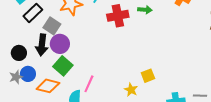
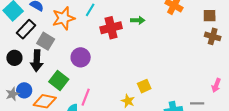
purple circle: (60, 44) -> (81, 57), moved
black circle: (19, 53) -> (14, 58), moved

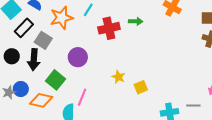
yellow star: (128, 101) -> (118, 77), moved

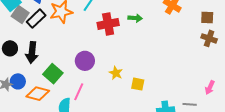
black rectangle: (24, 28) -> (36, 19), moved
gray square: (43, 40) -> (20, 14), moved
purple circle: (78, 57) -> (85, 61), moved
yellow square: (141, 87) -> (138, 84), turned 32

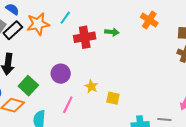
pink line: (79, 92) -> (68, 105), moved

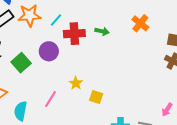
cyan line: (65, 18) -> (56, 20), moved
purple circle: (61, 74) -> (49, 51), moved
green square: (28, 86) -> (21, 63), moved

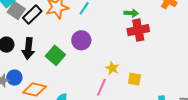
red cross: (74, 34) -> (138, 30), moved
pink line: (50, 99) -> (101, 87), moved

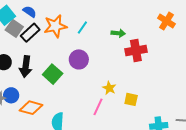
green arrow: (131, 13) -> (118, 33), moved

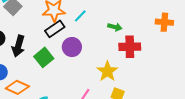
orange cross: (166, 21) -> (164, 22), turned -36
black rectangle: (30, 33) -> (55, 29), moved
yellow star: (109, 88) -> (107, 71), moved, size x1.5

